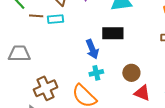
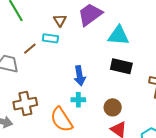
brown line: (36, 16) -> (30, 49), moved, turned -56
black rectangle: (113, 33) -> (121, 66), moved

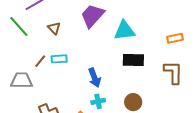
brown triangle: (60, 20) -> (54, 28), moved
cyan rectangle: (50, 38) -> (59, 59), moved

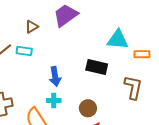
brown triangle: (54, 28) -> (32, 27), moved, turned 32
cyan triangle: (124, 31) -> (118, 40), moved

